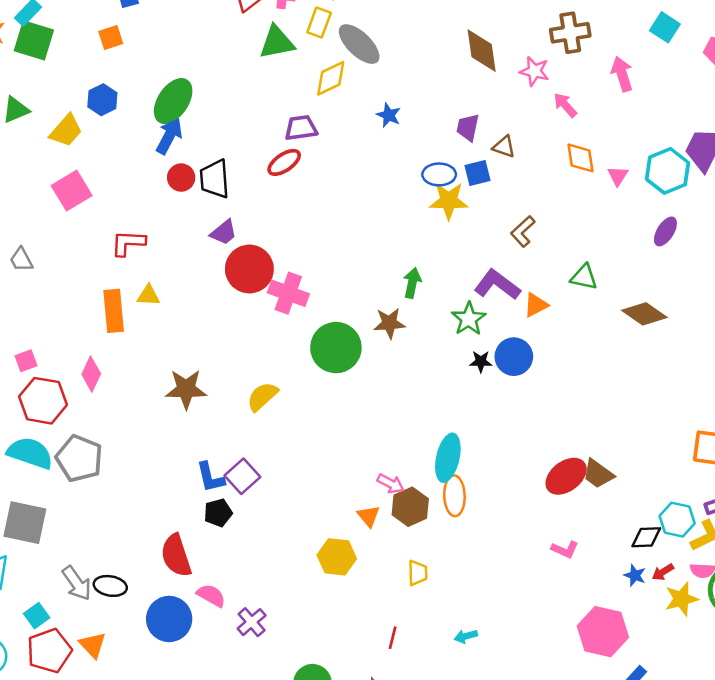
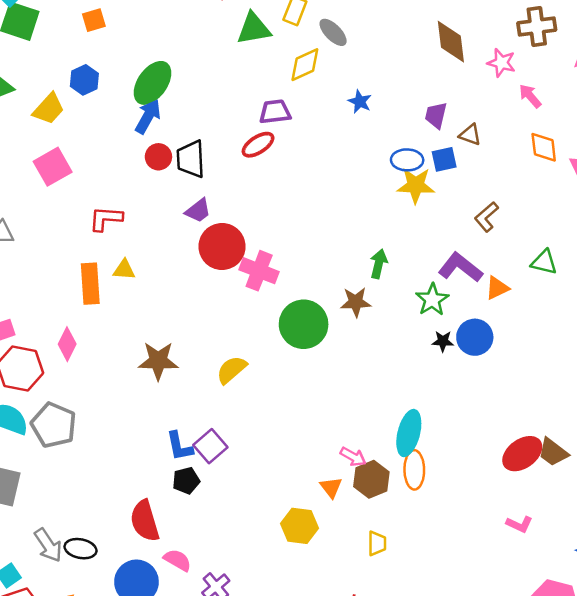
gray ellipse: (359, 44) -> (333, 32), size x0.7

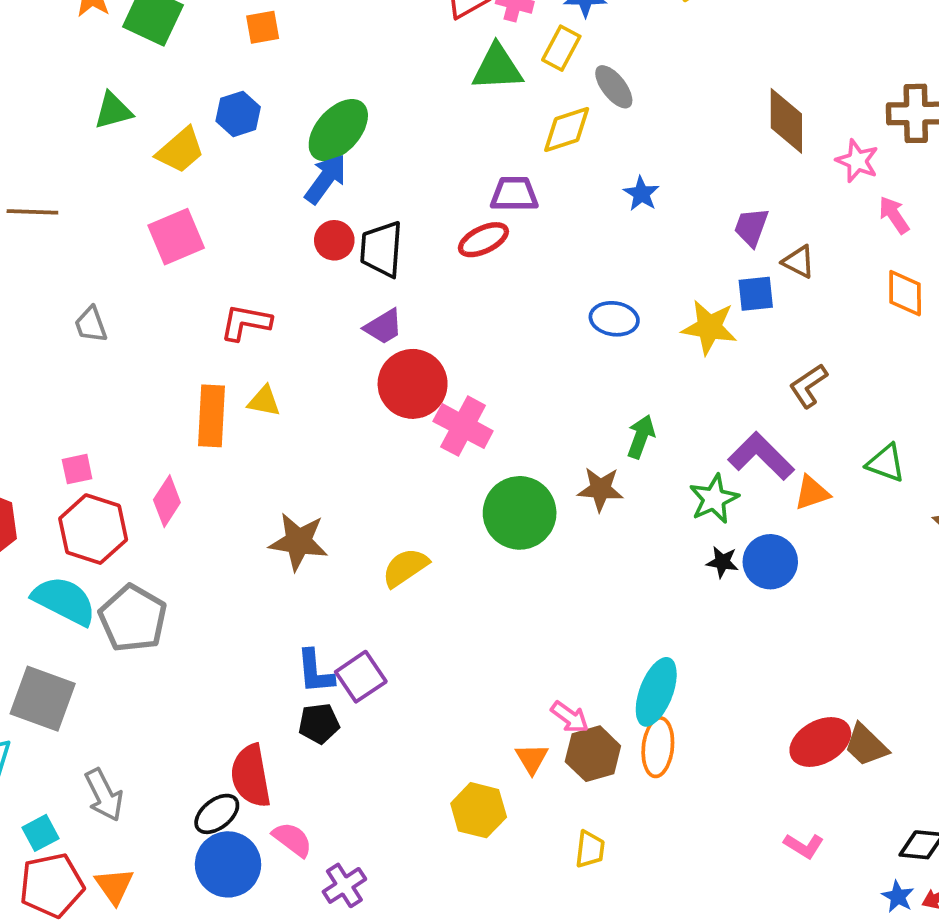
blue ellipse: (407, 160) -> (614, 319), moved
black ellipse: (81, 549) -> (217, 814), moved, turned -56

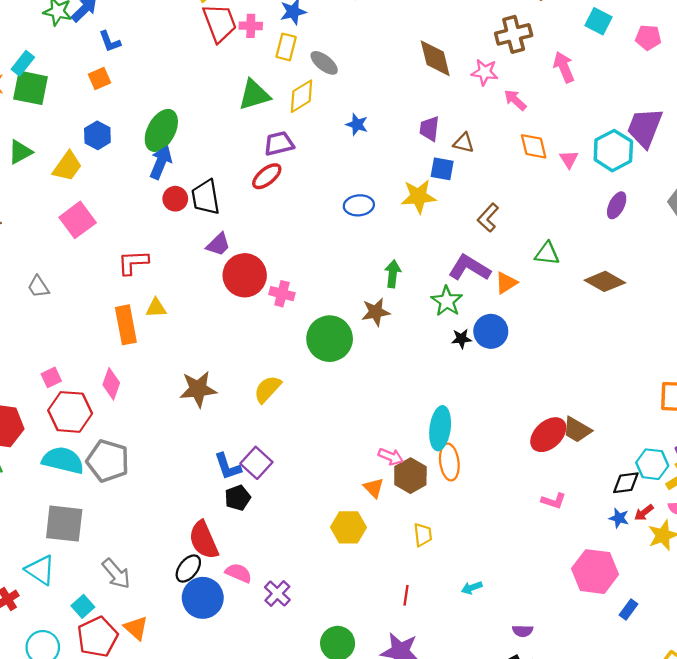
green triangle: (497, 68) -> (254, 95), moved
blue square: (756, 294) -> (442, 169), turned 30
pink cross: (463, 426) -> (282, 294), size x0.7

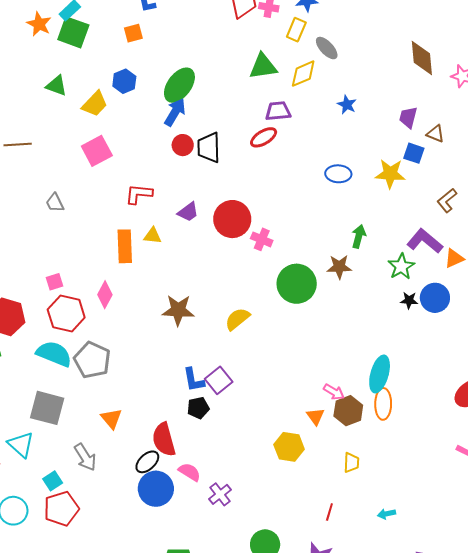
green triangle: (20, 152) -> (56, 86), turned 40
purple trapezoid: (218, 244) -> (188, 212), moved
orange triangle: (136, 628) -> (111, 419), moved

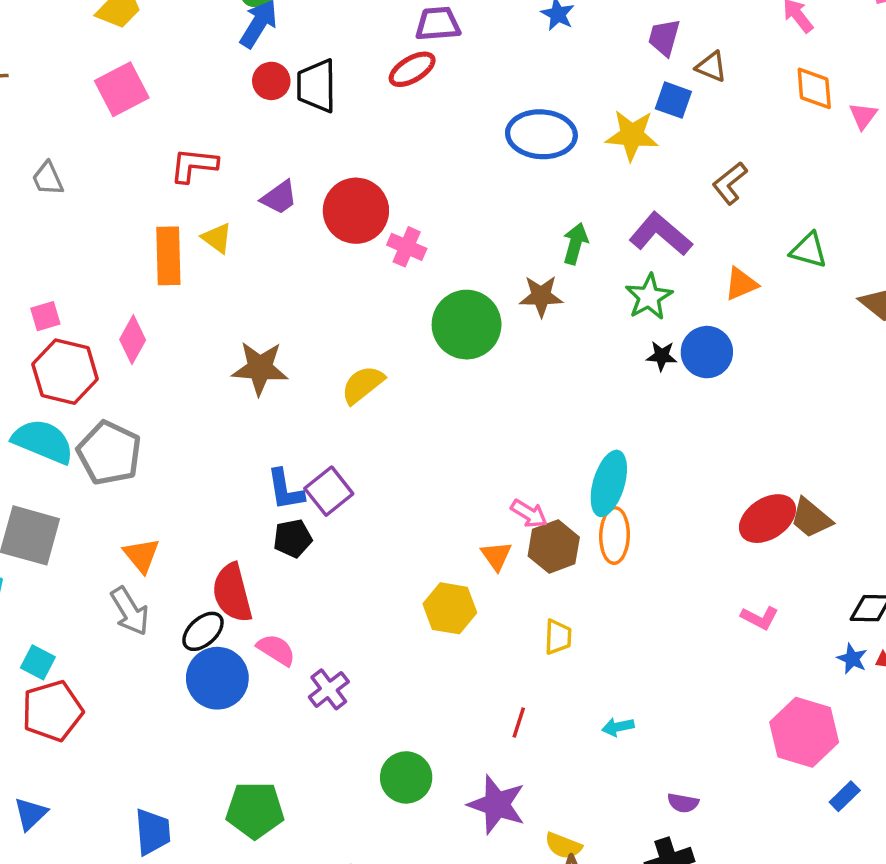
blue ellipse: (338, 174) -> (541, 134), size x1.5
yellow triangle: (153, 236) -> (217, 238), turned 30
purple L-shape: (425, 241) -> (661, 234), moved
gray arrow: (85, 457) -> (130, 611), moved
cyan square: (53, 481) -> (38, 662), turned -30

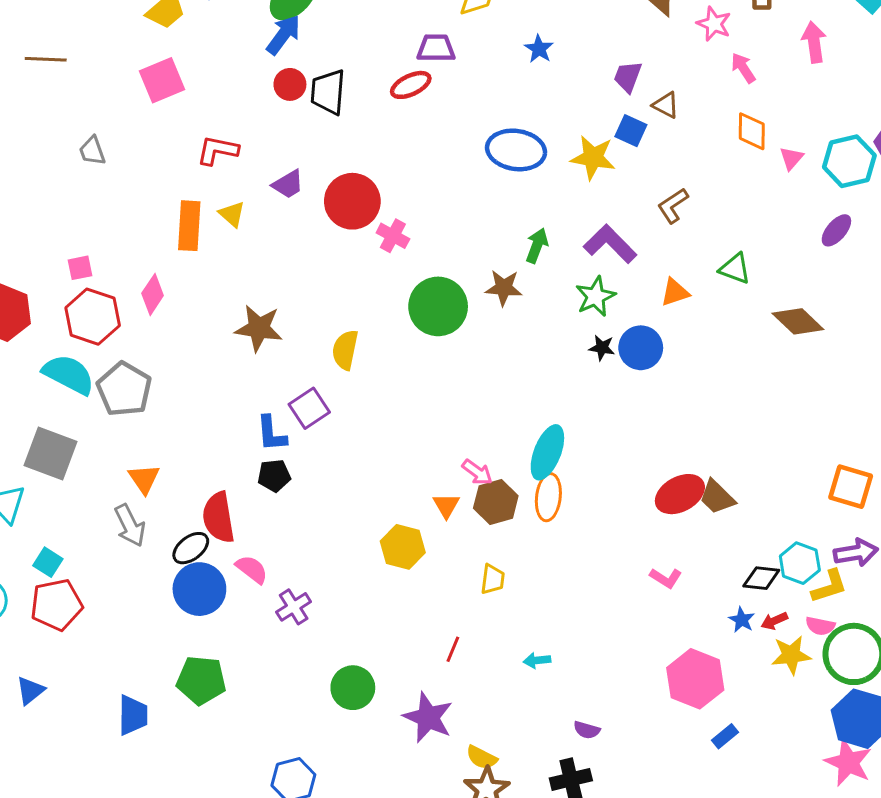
yellow semicircle: (363, 385) -> (345, 350), turned -45
purple square: (329, 491) -> (309, 408), moved
green pentagon: (255, 810) -> (201, 680), moved

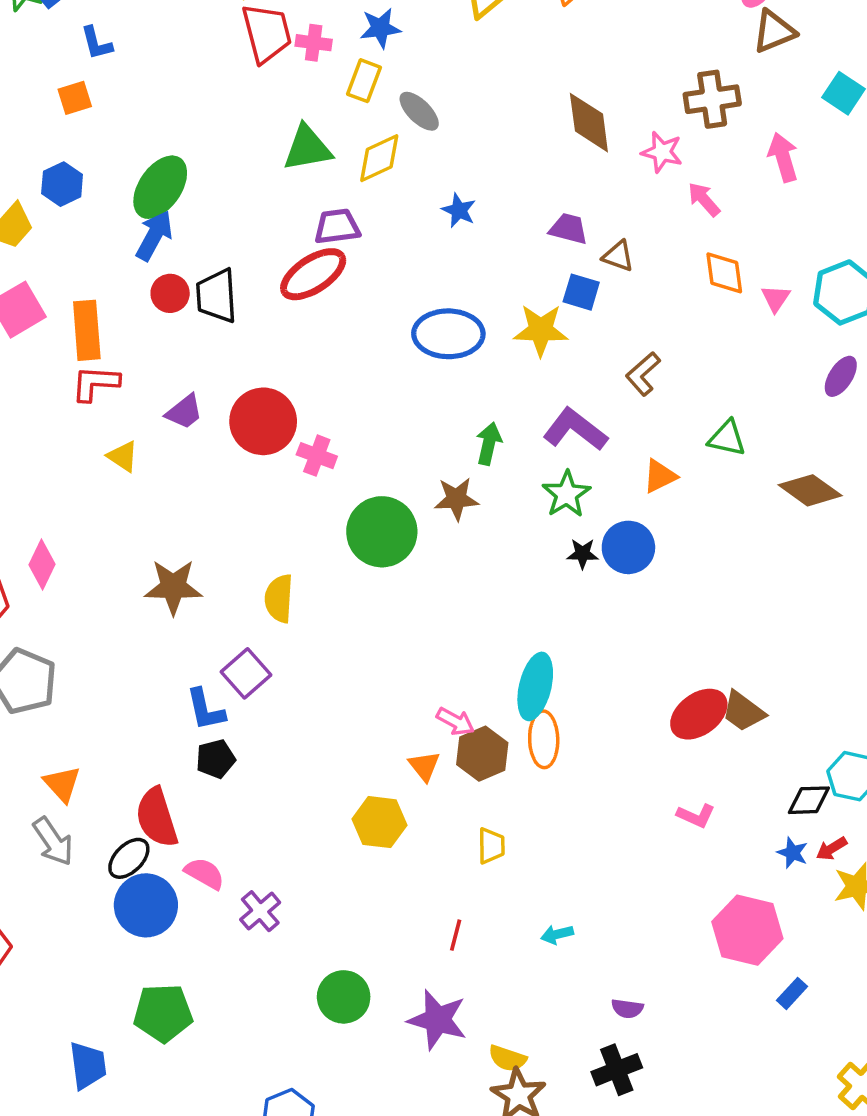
purple trapezoid: (628, 77) -> (569, 229), turned 92
red ellipse: (411, 85) -> (313, 274), size x1.4
orange rectangle: (189, 226) -> (87, 330), moved

